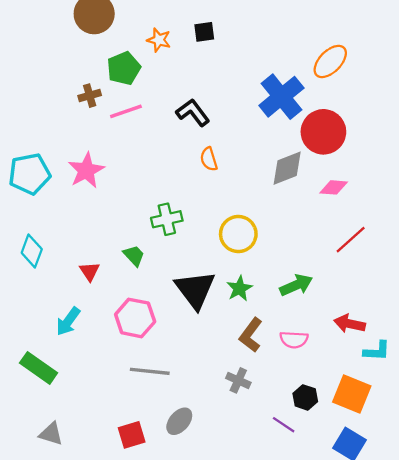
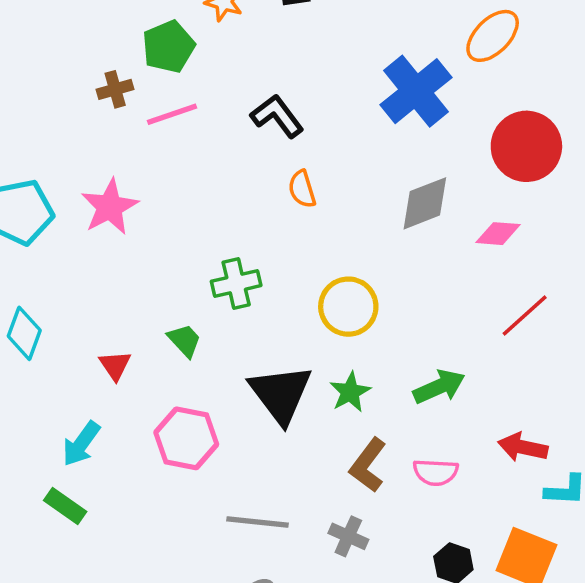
red circle: (323, 132) -> (526, 146), moved
green rectangle: (39, 368) -> (65, 506), moved, size x0.7
gray line: (150, 371) -> (258, 522), moved

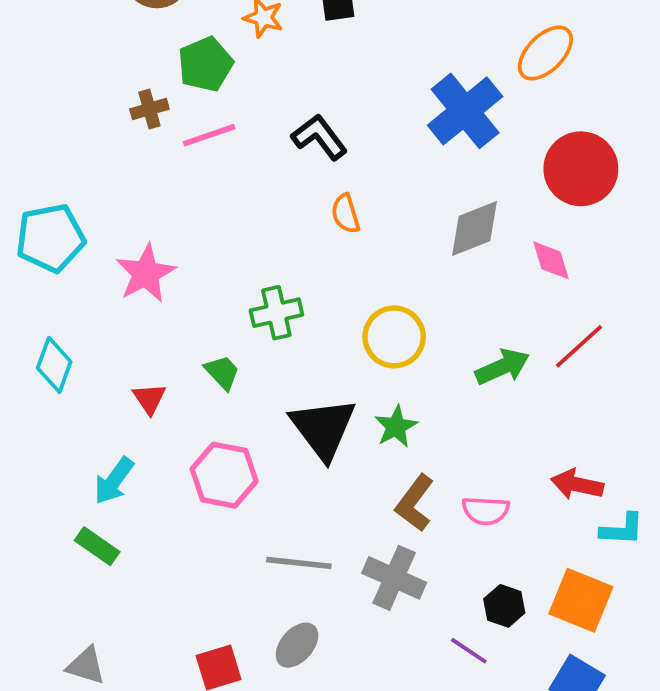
pink star: (110, 207) -> (146, 273), moved
pink diamond: (498, 234) -> (551, 260), turned 69
green arrow: (439, 387) -> (502, 367), moved
gray cross: (348, 536) -> (394, 578), size x1.5

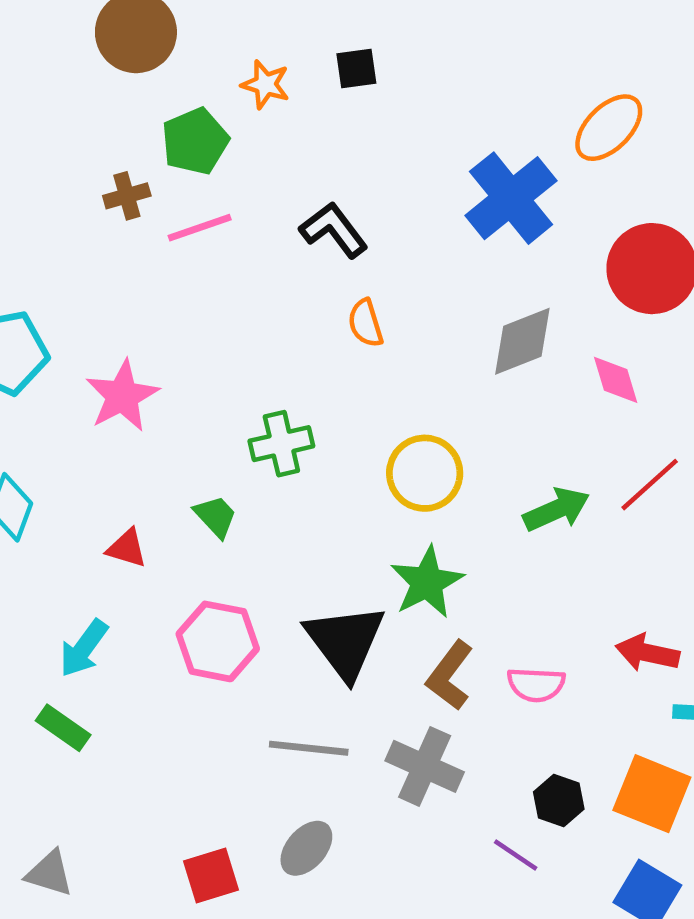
red triangle: (149, 399) -> (127, 548), turned -39
green star: (396, 427) -> (427, 582), size x1.4
black triangle: (323, 428) -> (345, 641), moved

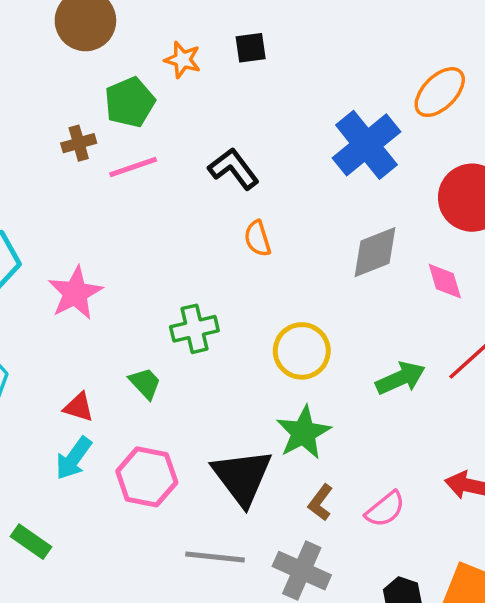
cyan arrow: (84, 648) -> (74, 458), moved
brown L-shape: (450, 675) -> (320, 502), size x0.7
pink semicircle: (536, 685) -> (385, 509), turned -42

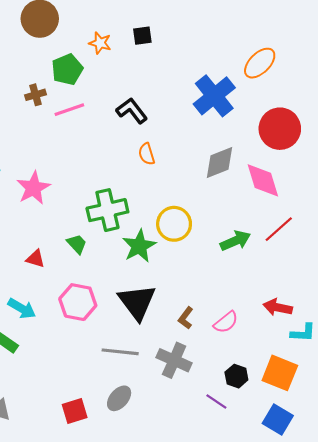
pink diamond: (445, 281) -> (263, 180), size x1.5
green cross: (194, 329) -> (107, 210), size x1.4
green star: (303, 433) -> (139, 246), moved
cyan arrow: (74, 458) -> (22, 308), moved, turned -96

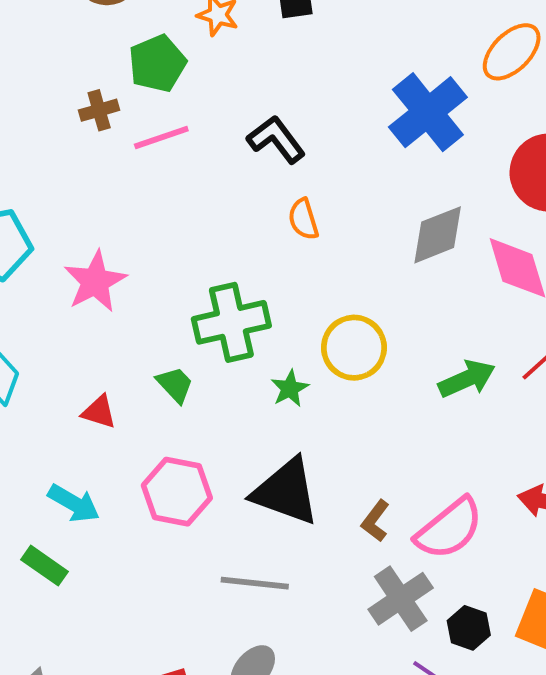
green star: (139, 246) -> (290, 389), size x0.6
black triangle: (137, 302) -> (286, 492), turned -33
pink semicircle: (226, 322) -> (449, 529), size x1.5
gray cross: (174, 360) -> (401, 599), moved, turned 32

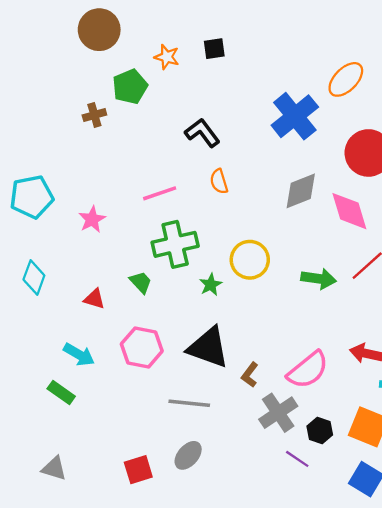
pink line: (161, 137) -> (160, 193), moved
pink star: (95, 281) -> (92, 219), size x0.7
green arrow: (467, 379) -> (319, 279), turned 32
brown L-shape: (375, 521) -> (250, 375), moved

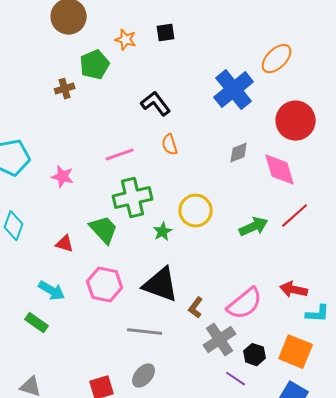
gray diamond: (301, 191) -> (239, 153), size x0.7
pink star: (92, 219) -> (63, 177), turned -30
green arrow: (319, 279) -> (254, 227), turned -32
green trapezoid: (141, 282) -> (104, 230), size x1.5

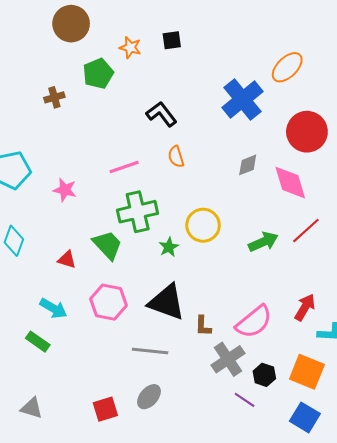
brown cross: (65, 89) -> (54, 97), moved
red arrow: (294, 290) -> (305, 307), turned 108
brown L-shape: (196, 308) -> (203, 326), turned -35

